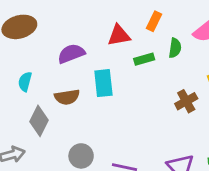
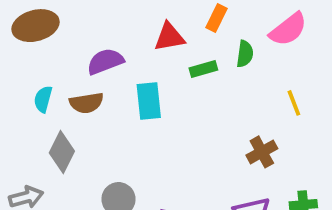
brown semicircle: (67, 97) -> (86, 103), moved
brown cross: (186, 101) -> (262, 152), moved

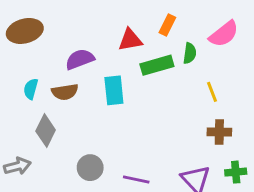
green rectangle: (203, 69) -> (157, 65), size x1.5
yellow line: (294, 103) -> (212, 92), moved
brown cross: (262, 152) -> (219, 132), moved, turned 30

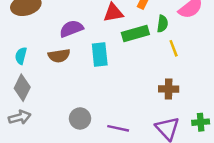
cyan semicircle: (31, 89) -> (21, 56), moved
yellow line: (212, 92) -> (174, 48), moved
gray diamond: (46, 130) -> (22, 88), moved
brown cross: (219, 132) -> (169, 89), moved

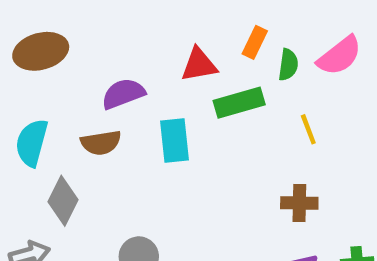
green semicircle: (162, 24) -> (288, 65), moved
cyan semicircle: (21, 56) -> (32, 143), size x1.5
gray diamond: (22, 88) -> (63, 201), moved

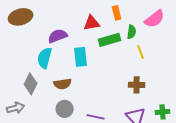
orange rectangle: (255, 42) -> (117, 13), turned -40
green semicircle: (288, 65) -> (132, 32), moved
cyan semicircle: (32, 143) -> (45, 58), moved
brown semicircle: (101, 143) -> (63, 84), moved

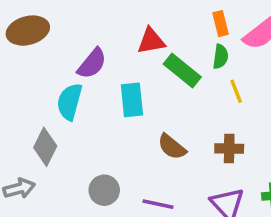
orange rectangle: (117, 13) -> (220, 24), moved
purple semicircle: (58, 36) -> (92, 63), turned 150
green rectangle: (110, 40) -> (182, 70), turned 55
brown semicircle: (63, 84) -> (172, 147), moved, turned 48

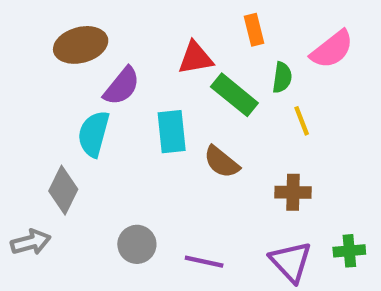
orange rectangle: (220, 24) -> (254, 30), moved
brown ellipse: (28, 31) -> (81, 45), moved
brown semicircle: (172, 147) -> (221, 162), moved

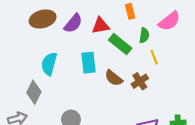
purple semicircle: (122, 86) -> (73, 23), moved
brown cross: (293, 192) -> (140, 81), moved, turned -35

